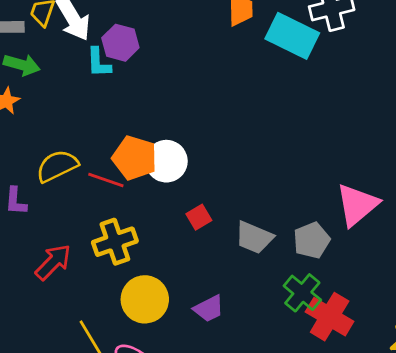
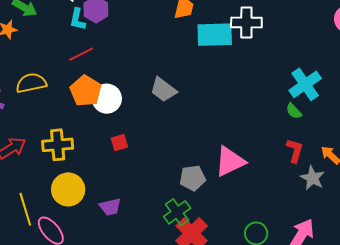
cyan rectangle: (292, 36) -> (215, 35), turned -42
red line: (106, 180) -> (81, 54), moved, turned -60
gray trapezoid: (254, 237) -> (163, 90), moved

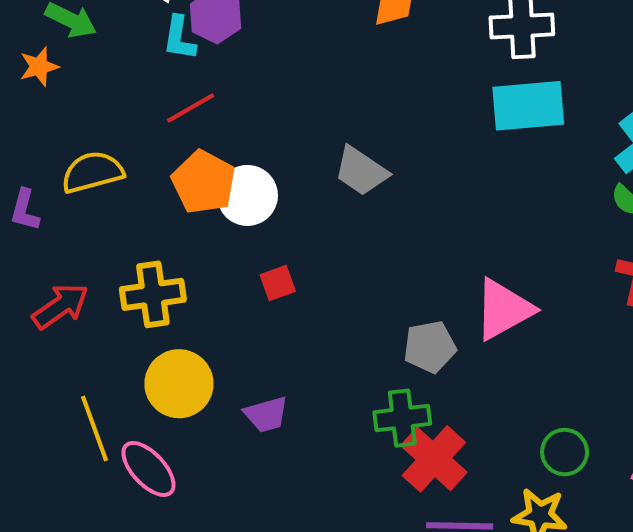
cyan rectangle: (215, 35) -> (528, 106), moved
green cross: (177, 212) -> (402, 418), turned 32

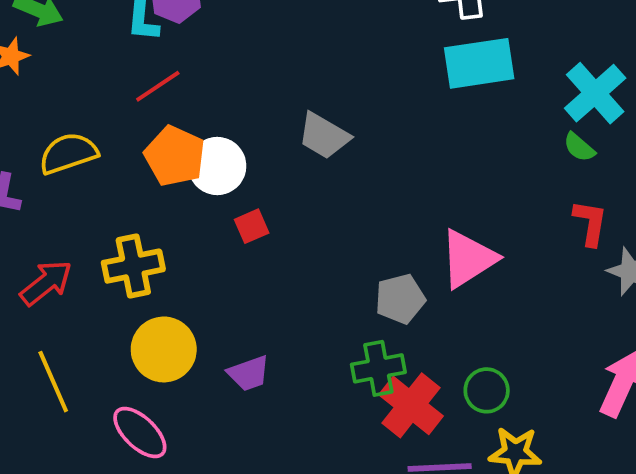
red square: (278, 283) -> (252, 226), moved
yellow line: (94, 428) -> (53, 382), moved
green circle: (565, 452) -> (487, 390), moved

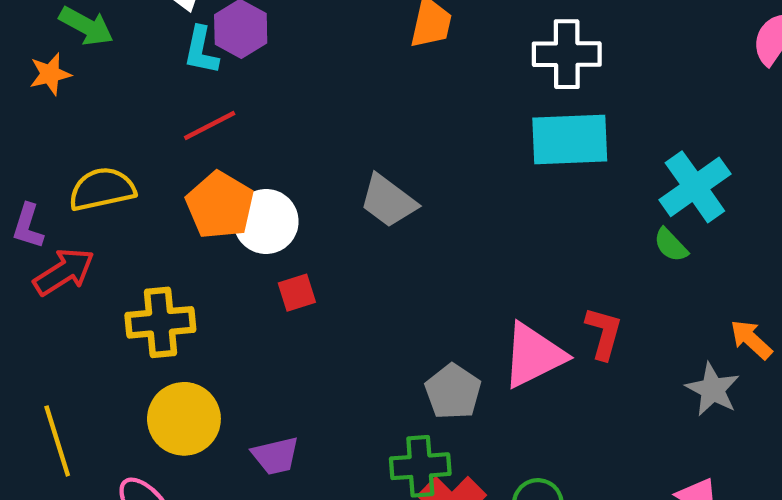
red L-shape: (590, 223) -> (604, 333), moved
red arrow: (46, 283) -> (64, 272), moved
gray pentagon: (400, 299) -> (453, 392), turned -30

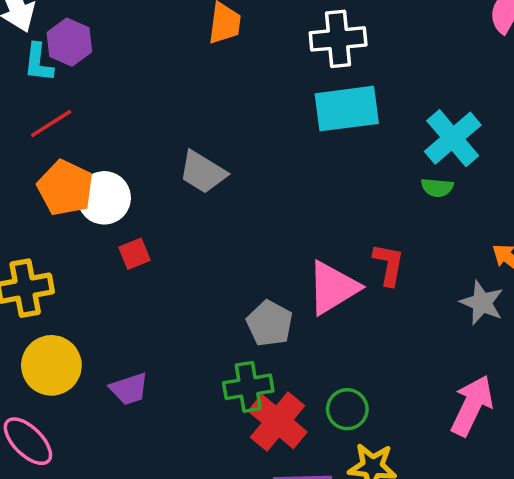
green semicircle: (671, 245) -> (437, 188), turned -36

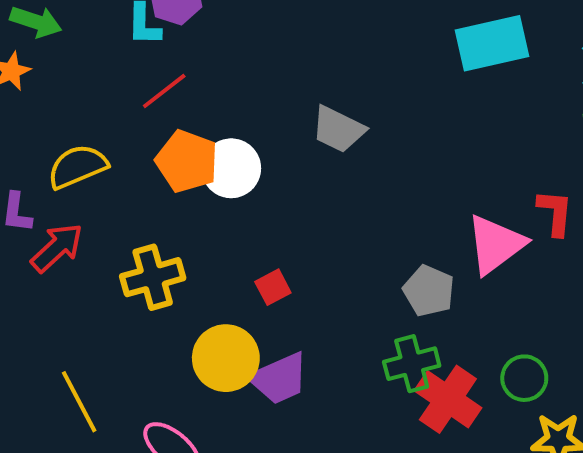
red square: (135, 254) -> (273, 287), moved
yellow circle: (51, 365) -> (226, 358), moved
purple trapezoid: (129, 389) -> (279, 378), size x1.4

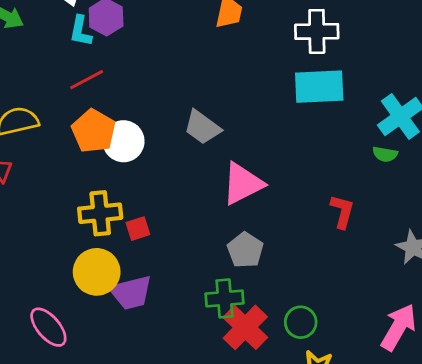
pink triangle: (495, 244) -> (243, 184), moved
yellow cross: (153, 277) -> (100, 213), moved

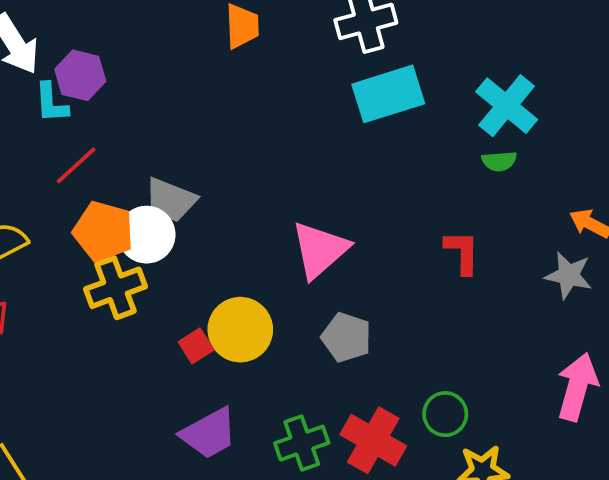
gray trapezoid: (202, 127) -> (171, 200), moved
yellow cross: (100, 213) -> (116, 288), moved
yellow circle: (97, 272) -> (240, 330), moved
green cross: (225, 298) -> (302, 443), moved

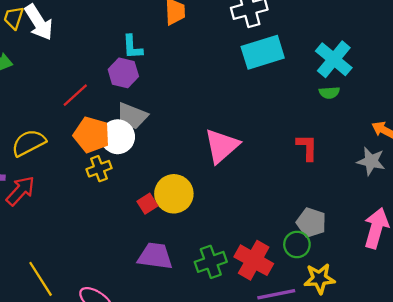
purple hexagon: (80, 75) -> (123, 73), moved
cyan L-shape: (51, 103) -> (132, 47), moved
yellow cross: (116, 288) -> (99, 169), size x0.7
gray pentagon: (346, 337) -> (311, 223), moved
purple trapezoid: (209, 433) -> (155, 256), turned -144

